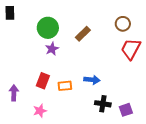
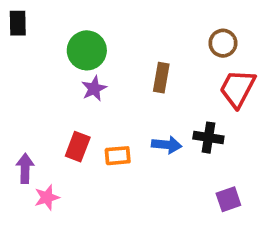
brown rectangle: (83, 34) -> (161, 78), moved, turned -35
black cross: (103, 104) -> (208, 138), moved
pink star: (40, 111) -> (47, 197), moved

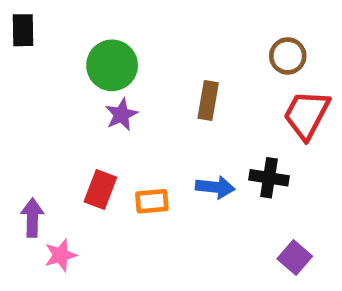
purple square: (228, 199) -> (295, 257), turned -30

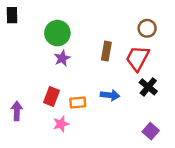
red trapezoid: (306, 115) -> (138, 58), moved
black cross: (269, 178) -> (148, 87), moved, turned 30
pink star: (60, 255) -> (61, 124), moved

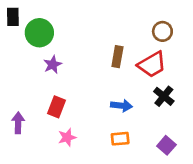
green circle: (57, 33) -> (39, 33), moved
purple star: (62, 58) -> (53, 65), moved
red trapezoid: (138, 58) -> (152, 65), turned -148
orange rectangle: (78, 102) -> (120, 139), moved

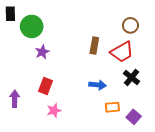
orange rectangle: (120, 139) -> (112, 107), moved

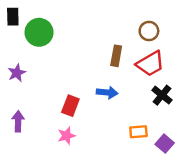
brown circle: (130, 25) -> (149, 31), moved
purple star: (42, 52) -> (17, 73), moved
blue arrow: (98, 85) -> (107, 93), moved
red rectangle: (45, 86) -> (70, 106), moved

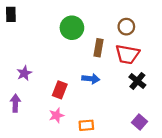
green circle: (39, 32) -> (72, 28), moved
red trapezoid: (150, 64) -> (127, 54), turned 40
purple star: (17, 73) -> (24, 73), moved
orange rectangle: (138, 132) -> (86, 125), moved

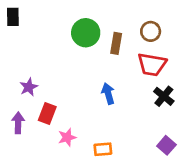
brown rectangle: (99, 48) -> (116, 43), moved
blue arrow: (91, 79) -> (108, 94), turned -112
red rectangle: (60, 90) -> (47, 113), moved

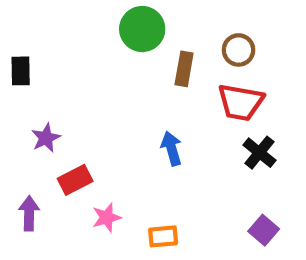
black rectangle: (13, 17) -> (21, 71), moved
green circle: (86, 33) -> (142, 29), moved
red rectangle: (47, 113) -> (75, 180), turned 42
purple arrow: (18, 123) -> (29, 213), moved

